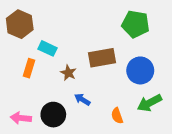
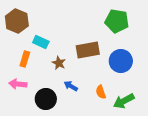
green arrow: (150, 103) -> (124, 101), moved
orange semicircle: (117, 116) -> (101, 92), moved
pink arrow: (21, 118) -> (18, 84), moved

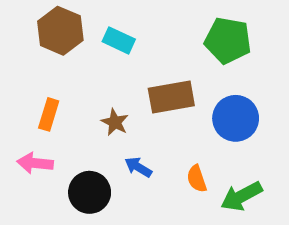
brown hexagon: (17, 21) -> (60, 31), moved
cyan rectangle: (41, 42) -> (119, 40), moved

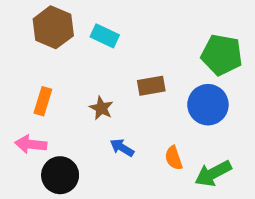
green pentagon: (228, 40) -> (222, 55), moved
brown rectangle: (171, 97) -> (151, 86), size x0.7
black circle: (90, 192) -> (60, 175), moved

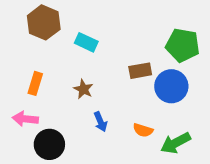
cyan rectangle: (105, 36) -> (86, 42), moved
brown rectangle: (151, 86) -> (140, 71), moved
blue arrow: (122, 148) -> (100, 122), turned -144
orange semicircle: (174, 158) -> (143, 130), turned -54

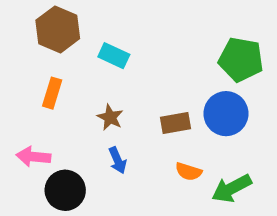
brown rectangle: (140, 71) -> (175, 123), moved
orange rectangle: (35, 83) -> (52, 93), moved
blue arrow: (100, 122) -> (118, 160), moved

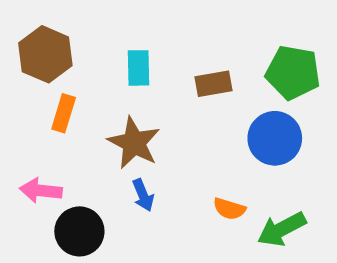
brown hexagon: (58, 29) -> (45, 54), moved
cyan rectangle: (114, 56) -> (138, 68), turned 64
brown star: (110, 117) -> (134, 143), size x1.6
brown rectangle: (175, 123) -> (213, 84), moved

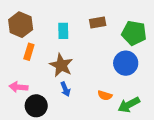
brown rectangle: (213, 84) -> (98, 23), moved

